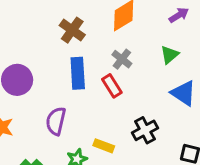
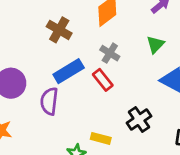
blue rectangle: (78, 73) -> (69, 71), turned 68
purple semicircle: (56, 121) -> (49, 101), moved

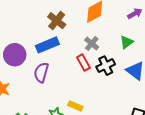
blue rectangle: (69, 71) -> (47, 45), moved
black cross: (139, 120) -> (106, 66), moved

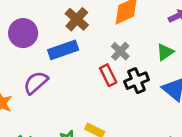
purple circle: (15, 55) -> (23, 33), moved
purple semicircle: (41, 72) -> (36, 83), moved, turned 30

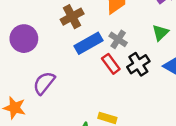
brown cross: (77, 19) -> (72, 17), turned 30
blue rectangle: (63, 50) -> (89, 43), moved

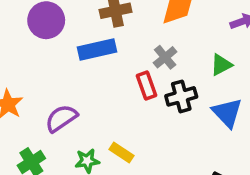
blue rectangle: (89, 43) -> (97, 49), moved
purple semicircle: (44, 83) -> (61, 118), moved

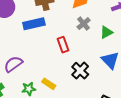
gray cross: (165, 57) -> (84, 24), moved
black cross: (181, 96) -> (80, 71), moved, turned -30

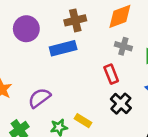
gray cross: (84, 24) -> (123, 46), turned -32
red rectangle: (63, 45) -> (111, 74), moved

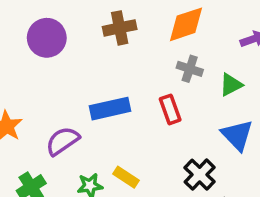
blue rectangle: (63, 48) -> (110, 109), moved
black cross: (121, 104) -> (200, 175), moved

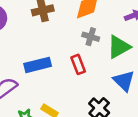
green triangle: (231, 85) -> (119, 47), size x1.5

